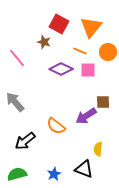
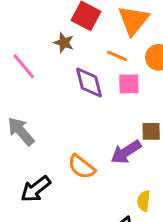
purple diamond: (61, 69) -> (89, 82), turned 50

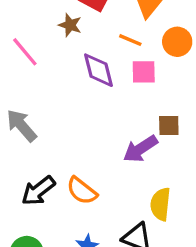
orange semicircle: (82, 167) -> (82, 191), moved
yellow semicircle: (144, 201) -> (160, 204), size x1.4

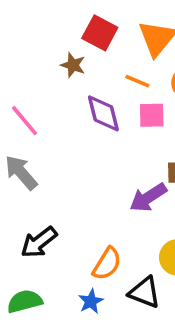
pink line: (25, 52) -> (25, 121), moved
orange semicircle: (82, 191) -> (107, 264), moved, turned -96

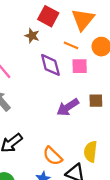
purple arrow: (148, 198) -> (68, 107), moved
orange semicircle: (107, 264) -> (53, 156), turned 102

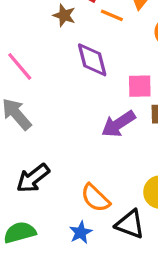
orange line: (71, 45) -> (112, 15), moved
pink square: (80, 66) -> (140, 86), moved

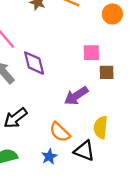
purple diamond: (92, 60) -> (34, 63), moved
purple arrow: (118, 124) -> (76, 96), moved

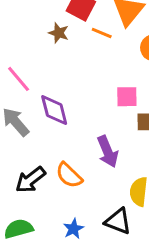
purple arrow: (76, 96) -> (108, 152), turned -80
orange semicircle: (60, 132) -> (69, 175), moved

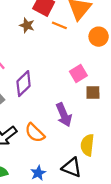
pink square: (127, 97) -> (78, 73), turned -30
purple diamond: (54, 110) -> (24, 84), turned 60

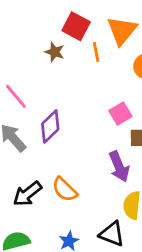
orange line: (59, 25) -> (96, 52), turned 56
purple arrow: (64, 115) -> (119, 167), moved

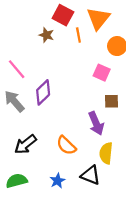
pink square: (120, 114) -> (102, 73), moved, turned -35
orange semicircle: (65, 189) -> (66, 145), moved

